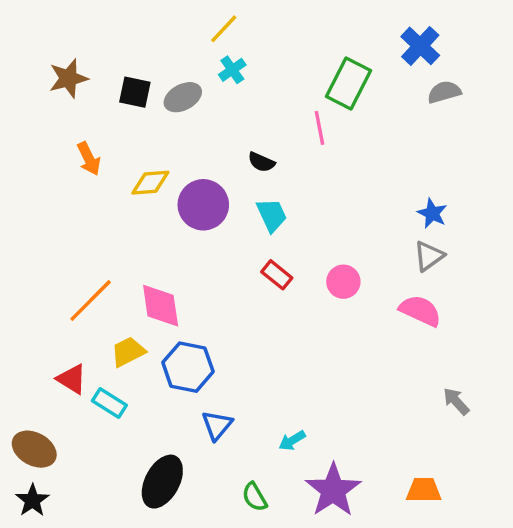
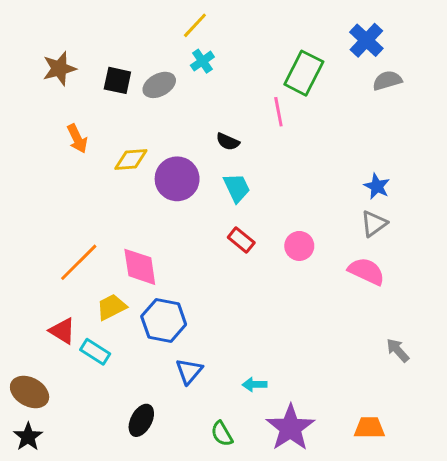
cyan arrow: (292, 441) -> (255, 385), turned 30
black ellipse: (162, 482) -> (141, 420), size x0.7

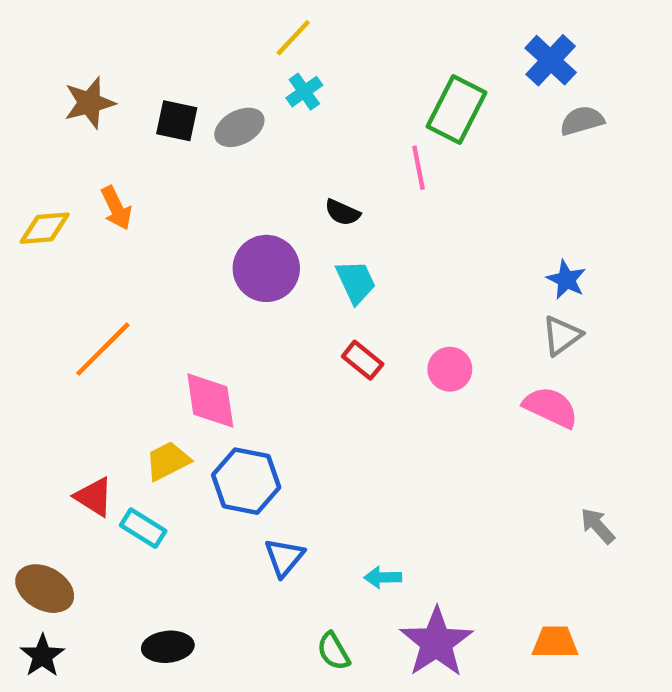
yellow diamond: (131, 159) -> (45, 228), moved
orange line: (79, 262) -> (103, 349), moved
black ellipse: (141, 420) -> (168, 647), moved, turned 56

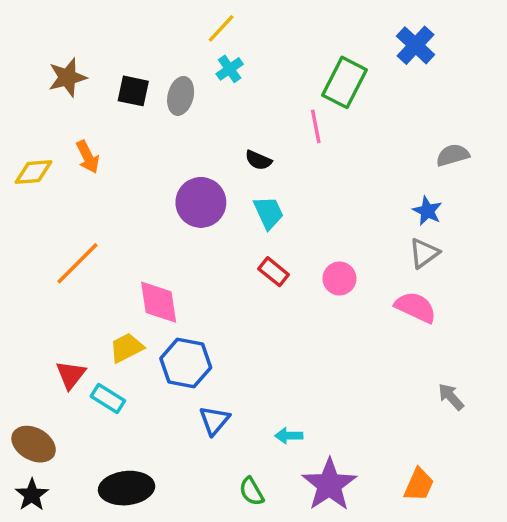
gray semicircle: (582, 121) -> (453, 155), moved
gray ellipse: (239, 127) -> (181, 96), turned -48
red triangle: (94, 497) -> (71, 375), turned 36
orange trapezoid: (555, 642) -> (419, 485), turned 114
black ellipse: (168, 647) -> (127, 488), size x1.4

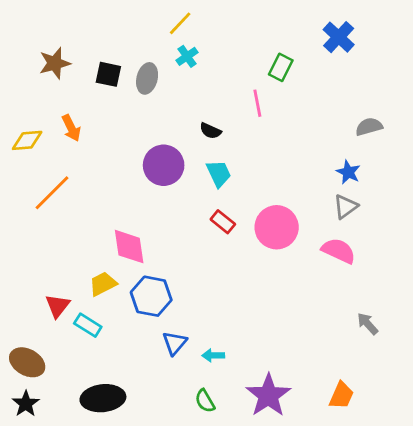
green rectangle: (345, 82) -> (281, 67), size x0.7
orange line: (78, 263) -> (52, 193), moved
pink circle: (339, 278) -> (277, 227), size x1.6
cyan arrow: (289, 436) -> (213, 355), moved

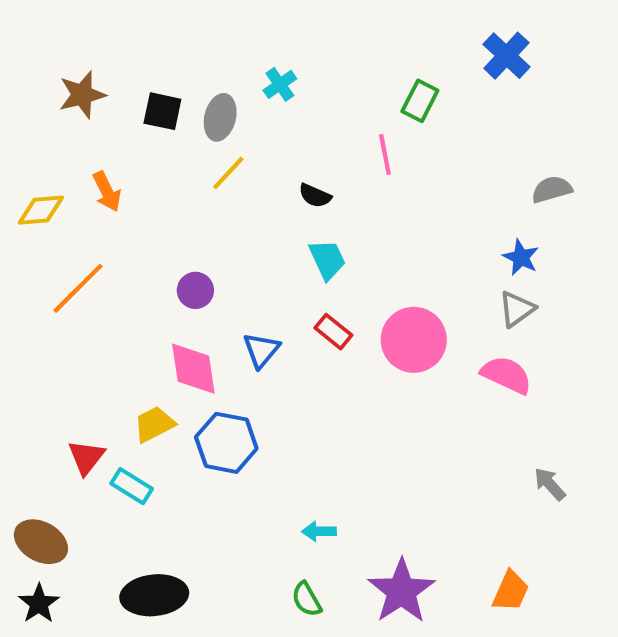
yellow line: (180, 23) -> (228, 173), moved
purple circle: (164, 165) -> (195, 290), moved, size x0.6
blue triangle: (175, 343) -> (261, 350), moved

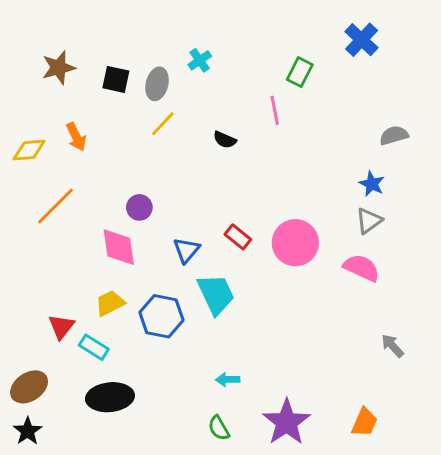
cyan trapezoid: (327, 259) -> (216, 294), moved, size x1.4
pink diamond: (193, 369) -> (119, 247), moved
brown ellipse: (41, 542) -> (29, 387), turned -63
black ellipse: (154, 595) -> (110, 397), moved

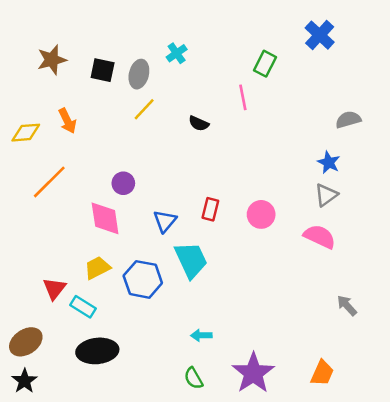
red rectangle: (238, 237) -> (210, 209), turned 65
pink circle: (295, 243) -> (261, 214), size x0.7

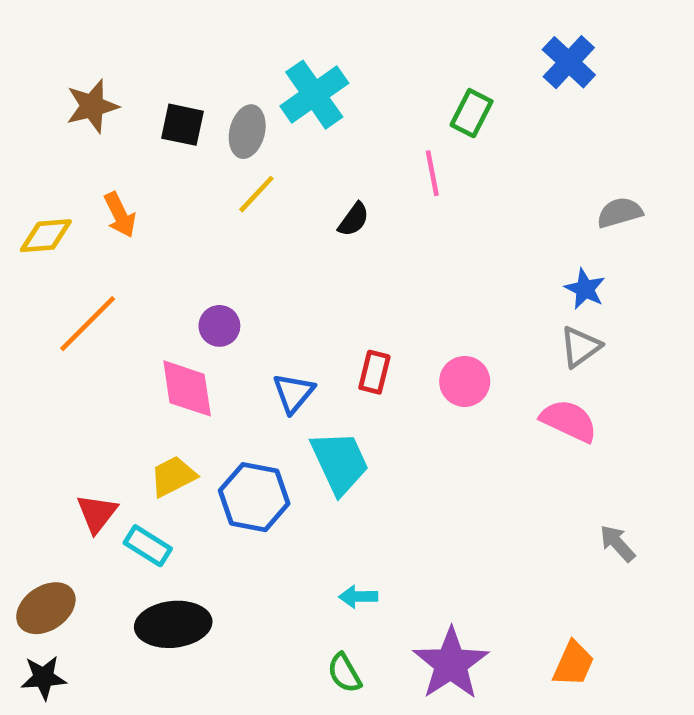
cyan cross: (177, 53) -> (314, 95), size x1.8
black semicircle: (199, 123) -> (354, 219), turned -78
black star: (25, 381) -> (44, 678), turned 30

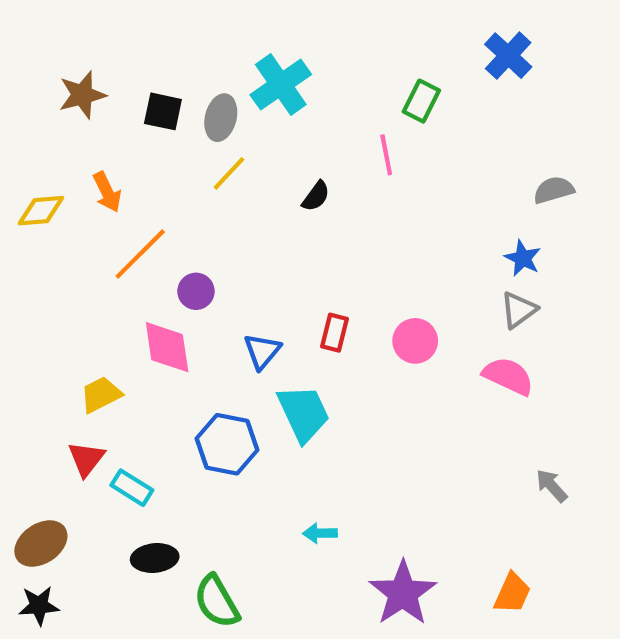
orange line: (88, 324) -> (140, 254), moved
yellow trapezoid: (173, 476) -> (101, 395), moved
black ellipse: (173, 624) -> (155, 558), size x0.7
green semicircle: (344, 673) -> (217, 601), moved, size x1.5

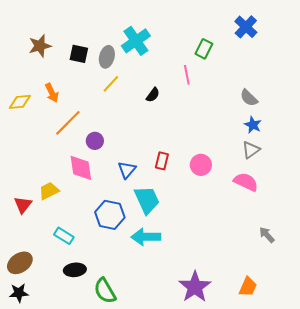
gray semicircle: (554, 190) -> (249, 98), moved, turned -120
red triangle: (86, 459) -> (23, 205), moved
cyan arrow: (320, 533) -> (146, 237), moved, size x1.8

